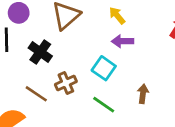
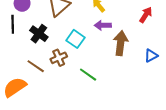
cyan square: (104, 68) -> (76, 39), moved
brown arrow: (143, 94) -> (121, 43), moved, size x1.6

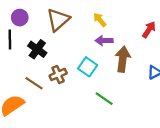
cyan square: (76, 39) -> (88, 67), moved
green line: (88, 75) -> (104, 99), moved

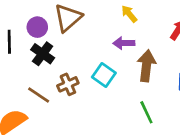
purple circle: (20, 18) -> (37, 27), moved
yellow arrow: (100, 20) -> (129, 14), moved
green line: (104, 99) -> (146, 112), moved, turned 30

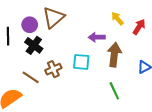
yellow arrow: (129, 14) -> (117, 19), moved
cyan square: (104, 75) -> (81, 62), turned -30

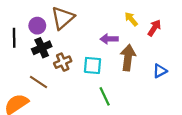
black cross: (34, 45) -> (42, 48), turned 30
brown cross: (53, 69) -> (63, 62), moved
green line: (114, 91) -> (105, 96), moved

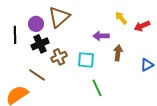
red arrow: (154, 28) -> (142, 26), turned -147
brown arrow: (128, 58) -> (118, 53), size x0.7

